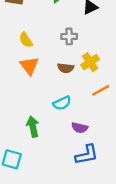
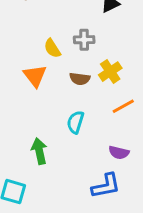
yellow semicircle: (26, 40) -> (52, 48), moved
cyan semicircle: (62, 103) -> (75, 122), turned 132
purple semicircle: (80, 128) -> (119, 153), moved

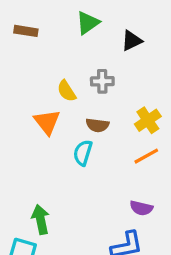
yellow cross: (110, 72) -> (148, 120), moved
cyan semicircle: (75, 122) -> (83, 153), moved
green arrow: (39, 151) -> (41, 219), moved

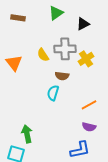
gray cross: (102, 81) -> (65, 49), size x1.5
yellow cross: (148, 120) -> (86, 59), moved
orange triangle: (47, 122) -> (14, 63), moved
orange line: (146, 156) -> (89, 105), moved

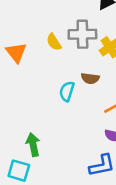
brown semicircle: (62, 76) -> (90, 78), moved

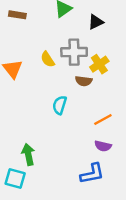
brown semicircle: (90, 78) -> (84, 81), moved

